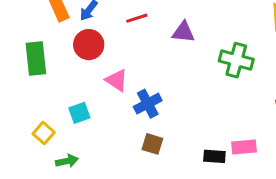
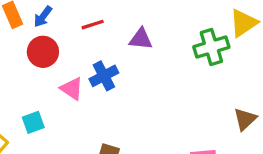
green cross: (236, 60) -> (211, 47), moved, turned -32
blue cross: (148, 104) -> (104, 76), moved

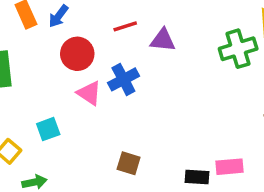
red line: (93, 25) -> (125, 26), moved
red circle: (43, 52) -> (77, 54), moved

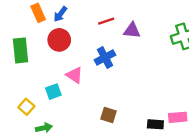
red circle: (77, 54) -> (59, 40), moved
pink triangle: (89, 93) -> (74, 75), moved

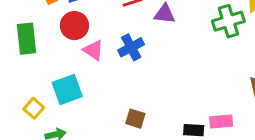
pink triangle: (74, 75) -> (93, 50), moved
cyan square: (53, 92) -> (67, 89), size x1.5

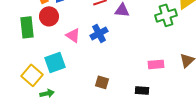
red circle: (74, 26) -> (49, 16), moved
yellow square: (34, 108) -> (32, 75), size x1.5
pink rectangle: (221, 121) -> (156, 64), moved

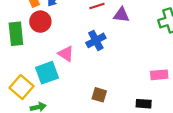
pink triangle: (73, 35) -> (66, 54), moved

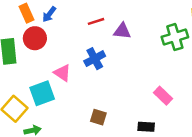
pink rectangle: (159, 75) -> (163, 96), turned 49

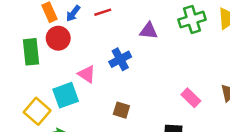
red line: (96, 21) -> (103, 12), moved
green cross: (175, 37) -> (192, 20), moved
brown square: (98, 117) -> (121, 110), moved

